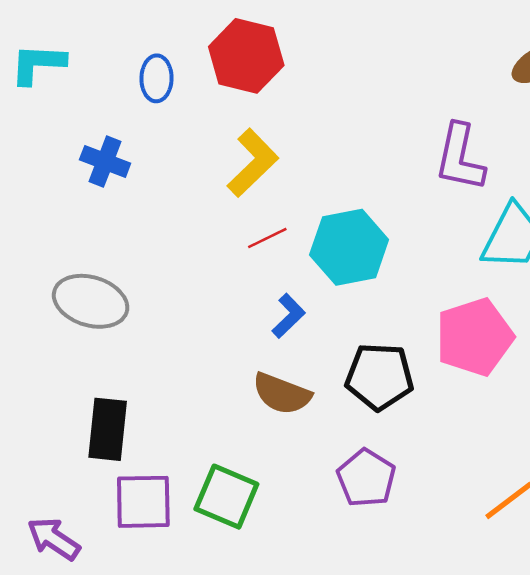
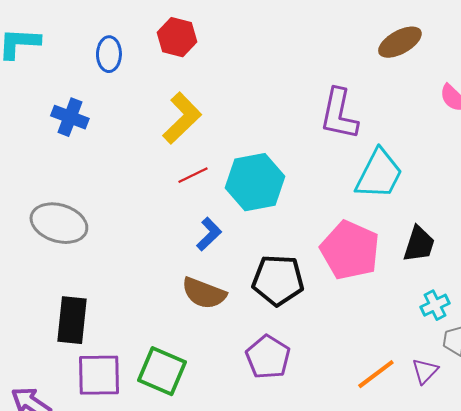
red hexagon: (246, 56) -> (177, 37), size x0.7
pink pentagon: (474, 337) -> (350, 250), turned -30

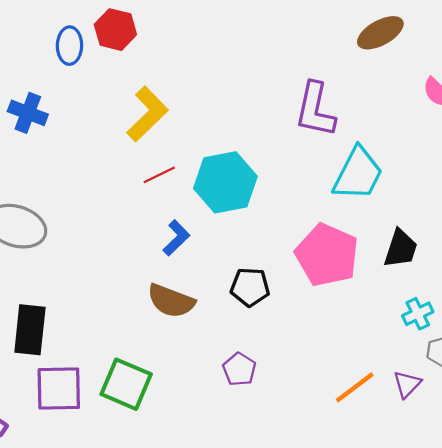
red hexagon: (177, 37) -> (115, 30), moved
black pentagon: (278, 280) -> (250, 287), size x0.7
purple pentagon: (268, 357) -> (239, 369), size x0.7

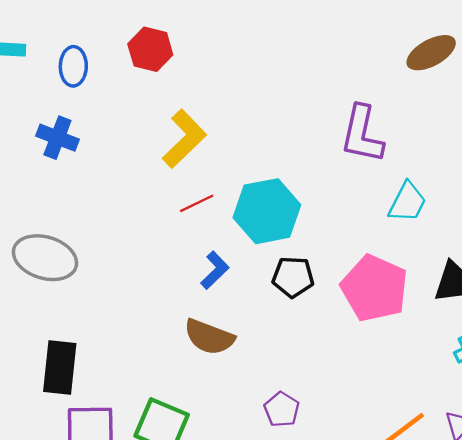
blue ellipse: (69, 46) -> (73, 66), moved
cyan trapezoid: (358, 174) -> (407, 202), size x0.7
black pentagon: (250, 287) -> (293, 277), moved

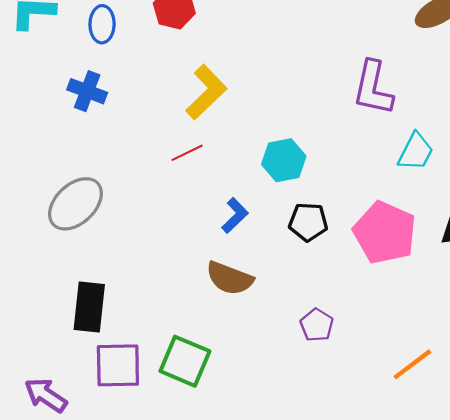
red line: (197, 203) -> (187, 153), moved
cyan hexagon: (267, 211) -> (284, 160), size x0.7
gray ellipse: (45, 258) -> (75, 204), turned -60
purple pentagon: (282, 409) -> (317, 325), moved

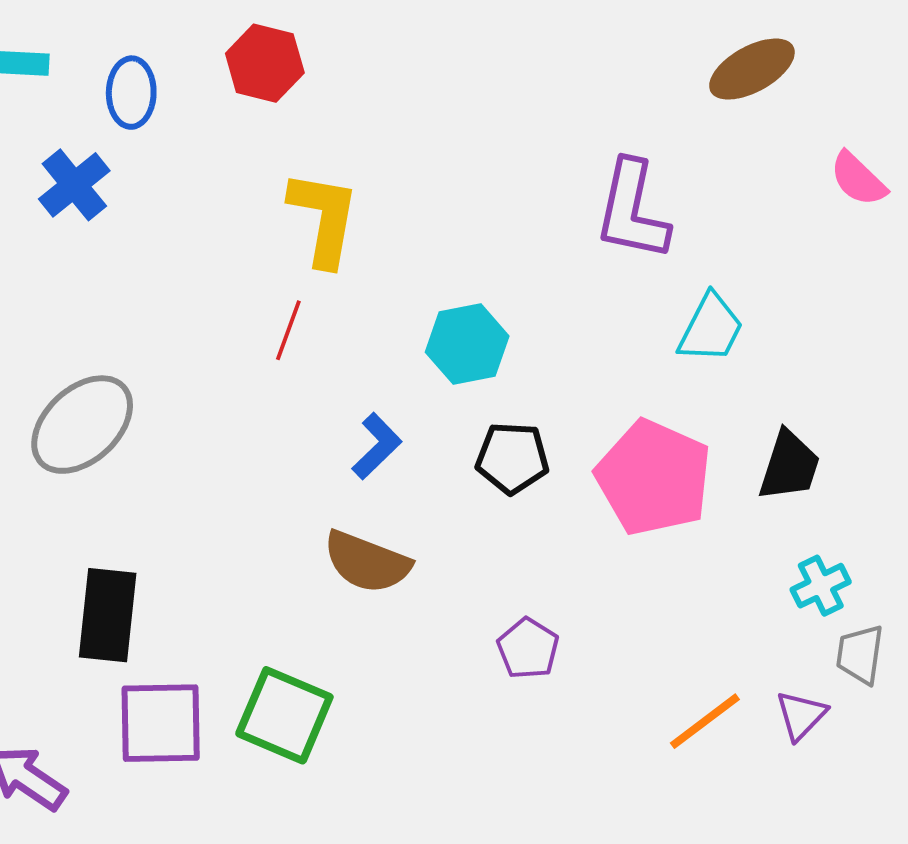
blue cross: (87, 91) -> (74, 185), moved, turned 30
yellow L-shape: (206, 92) -> (324, 218), turned -36
red line: (187, 153) -> (288, 330), turned -44

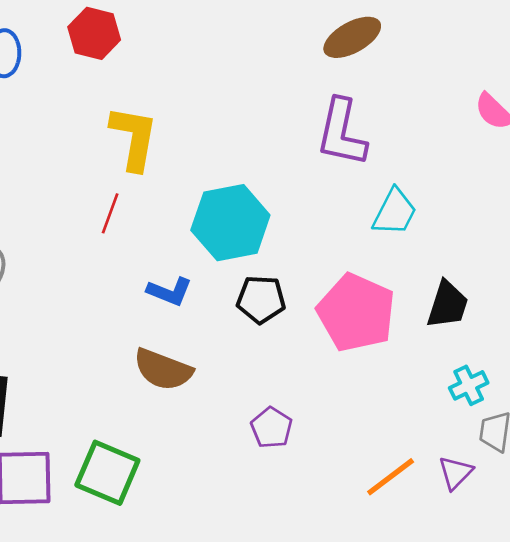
brown ellipse: (752, 69) -> (352, 37), moved
cyan hexagon: (467, 344) -> (230, 223), size x1.4
blue L-shape: (377, 446) -> (170, 291), turned 66

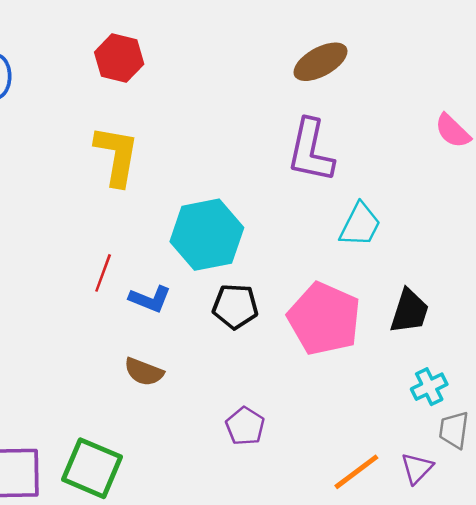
red hexagon: (94, 33) -> (119, 58), moved
red line: (110, 213) -> (103, 273), moved
brown semicircle: (163, 370) -> (144, 372), size x0.7

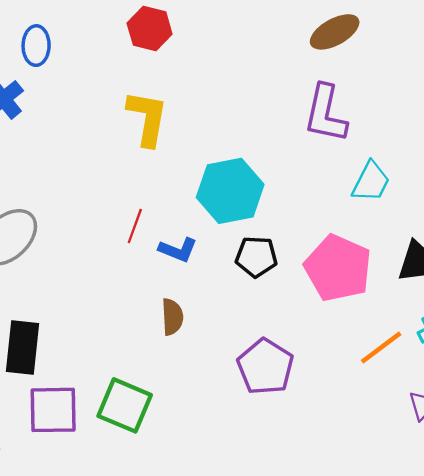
brown semicircle: (144, 372) -> (172, 317), turned -114
purple pentagon: (245, 426) -> (265, 367), size x1.6
orange line: (356, 472) -> (381, 347), moved

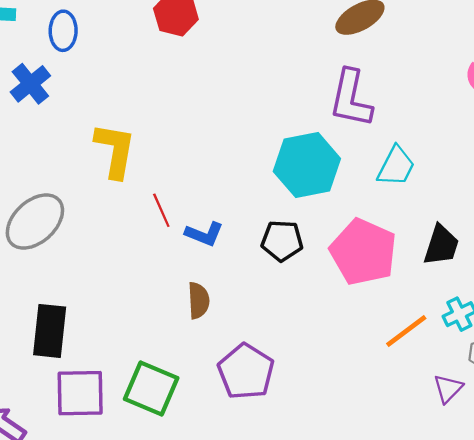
yellow L-shape: (147, 118) -> (115, 150), moved
cyan hexagon: (230, 191) -> (307, 165), moved
red line: (135, 226) -> (161, 210), turned -44
purple pentagon: (265, 367) -> (246, 372), moved

